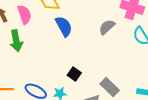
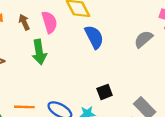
black square: (74, 74) -> (105, 92), turned 32

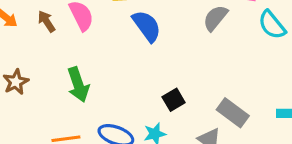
green arrow: (39, 52) -> (78, 85), moved

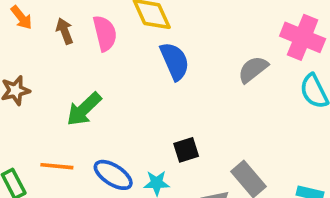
green arrow: (78, 85) -> (84, 109), turned 52

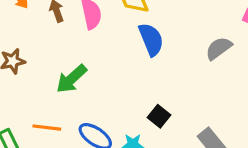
black square: (186, 150) -> (159, 116), turned -35

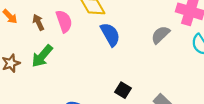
green arrow: (72, 79) -> (42, 56), moved

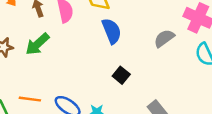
black square: (123, 90) -> (121, 75), moved

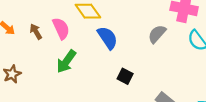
green arrow: (37, 44) -> (66, 61), moved

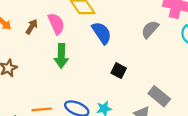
brown arrow: (36, 32) -> (32, 27), turned 63
green arrow: (66, 61) -> (61, 56), turned -35

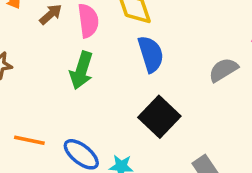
black square: (119, 71) -> (159, 117), size x1.6

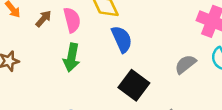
gray semicircle: (223, 70) -> (185, 64), moved

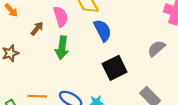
brown arrow: (43, 19) -> (37, 28), moved
black square: (134, 85) -> (115, 68), turned 30

